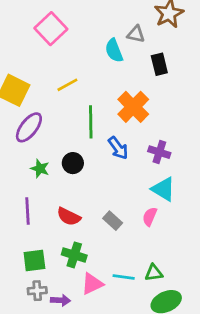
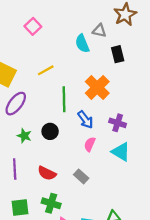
pink square: (51, 29) -> (33, 26), size x0.7
pink semicircle: (150, 217) -> (90, 144), moved

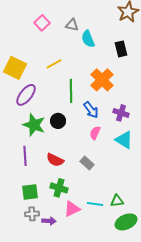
gray triangle: (99, 31) -> (72, 25), moved
green star: (24, 136) -> (34, 125), size x1.6

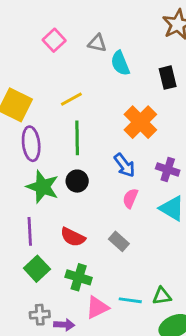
green line: (71, 91) -> (77, 138), moved
purple ellipse: (26, 95) -> (31, 144), turned -45
green square: (30, 192) -> (37, 269), moved, turned -36

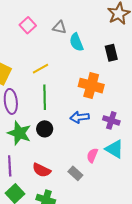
orange cross: (140, 122) -> (91, 86), turned -30
blue arrow: (125, 165) -> (80, 117), turned 120
pink semicircle: (130, 198) -> (92, 155), moved

